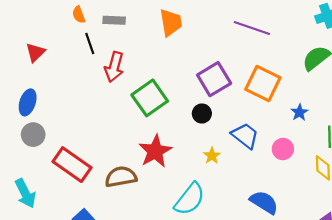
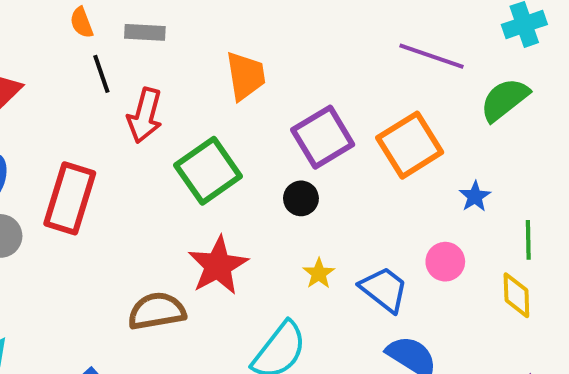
orange trapezoid: (171, 22) -> (246, 76), moved
purple line: (252, 28) -> (431, 56), moved
orange square: (263, 84) -> (410, 145), turned 32
blue trapezoid: (245, 136) -> (384, 289), moved
red rectangle: (72, 165) -> (70, 198), moved, turned 72

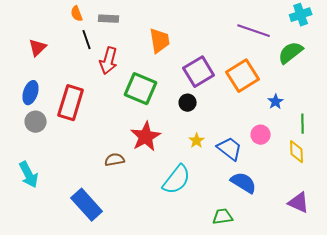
green square: (208, 171) -> (141, 89), turned -32
brown semicircle: (157, 311) -> (115, 160), size x0.7

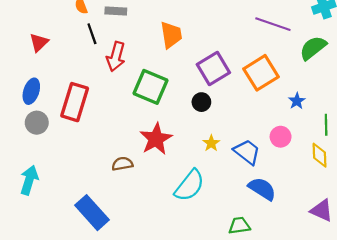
cyan arrow: (29, 175) -> (29, 180), turned -136

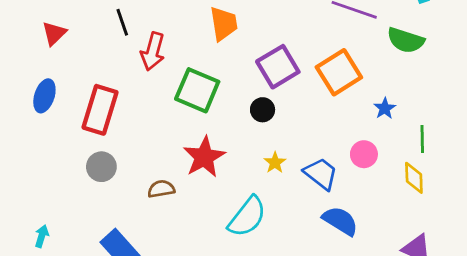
green semicircle: (313, 48) -> (406, 40), turned -124
gray circle: (37, 123) -> (101, 167), moved
cyan arrow: (29, 180) -> (42, 236), moved, size x0.6

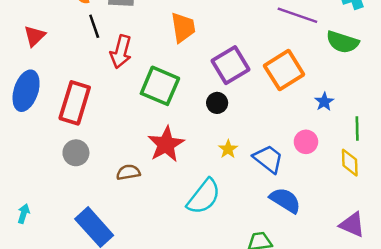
blue ellipse: (44, 96) -> (26, 91), size x1.4

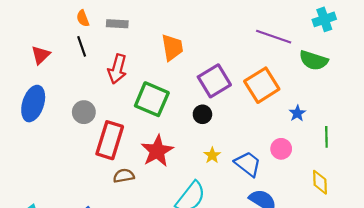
black line: (94, 26) -> (82, 46), moved
red rectangle: (75, 103) -> (110, 140), moved
gray circle: (76, 153) -> (84, 112), moved
yellow diamond: (350, 163) -> (320, 182), moved

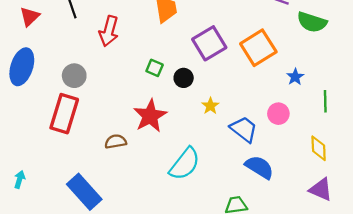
green square: (152, 99) -> (155, 68), moved, size x0.5
black circle: (202, 114) -> (184, 78), moved
red rectangle: (110, 140) -> (64, 114), moved
yellow star: (212, 155) -> (210, 106), moved

